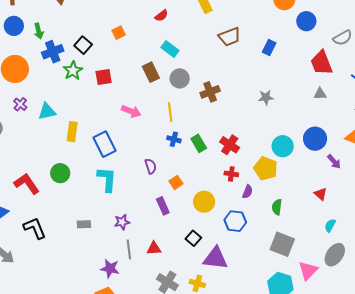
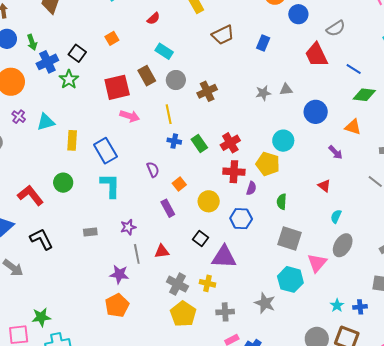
red square: (104, 77) -> (117, 87), moved, size x1.5
gray triangle: (320, 94) -> (286, 90), moved
blue circle: (315, 139) -> (316, 112), moved
red cross: (230, 145) -> (230, 143), turned 30
red cross: (231, 174) -> (234, 172), size x1.5

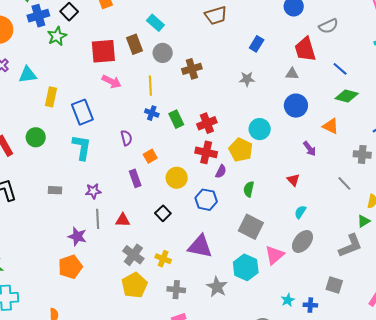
blue rectangle: (263, 43) -> (257, 44), moved
gray triangle: (286, 90) -> (292, 74), moved
purple triangle: (224, 257) -> (200, 246), moved

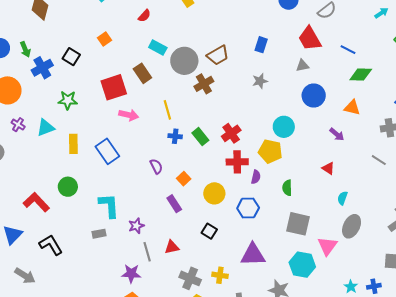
brown trapezoid: (216, 15) -> (218, 55), moved
green star: (57, 36) -> (68, 100), moved, turned -30
gray circle: (163, 53) -> (184, 61), moved, size x1.4
cyan L-shape: (82, 147) -> (109, 205), moved

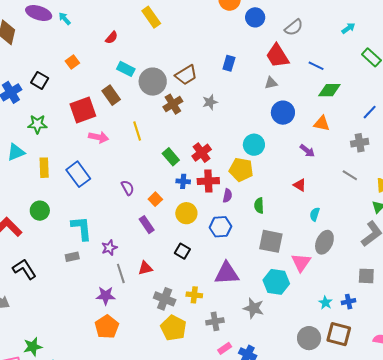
gray star: (260, 81) -> (210, 102), moved
blue cross: (175, 136) -> (183, 181), moved

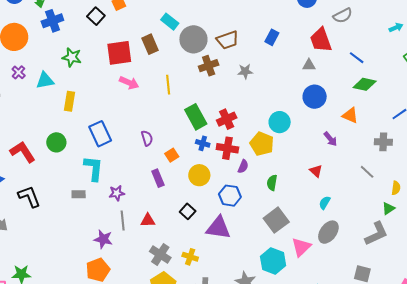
black square: (40, 80) -> (96, 16), moved
green rectangle: (171, 157) -> (196, 117), size x1.4
blue rectangle: (78, 174) -> (100, 134), moved
gray square: (271, 241) -> (276, 220), turned 30
purple triangle: (227, 273) -> (218, 228), moved

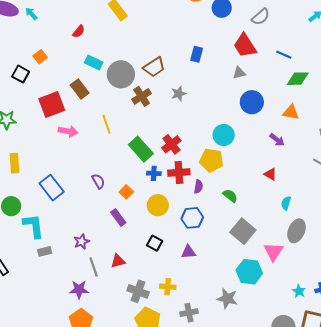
cyan L-shape: (94, 168) -> (33, 226), moved
green semicircle: (272, 183) -> (230, 196), turned 133
purple triangle: (218, 228) -> (188, 252), size x0.6

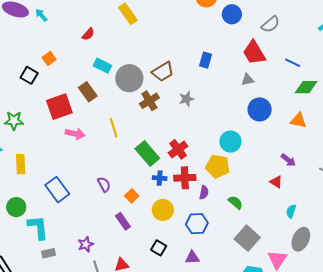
purple arrow: (277, 140) -> (288, 160), moved

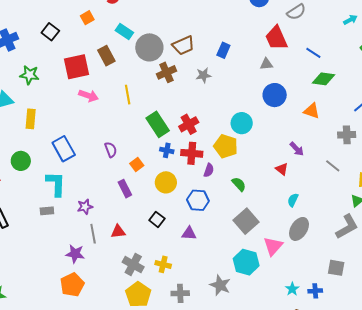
orange square: (49, 59) -> (87, 18), moved
blue rectangle: (206, 60) -> (223, 50), moved
cyan L-shape: (38, 227) -> (56, 184), moved

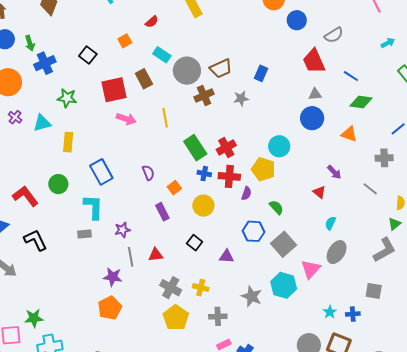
gray triangle: (266, 64) -> (315, 94), moved
blue hexagon: (198, 200) -> (253, 231), moved
gray star: (220, 285) -> (252, 296), moved

